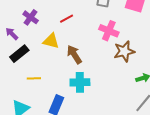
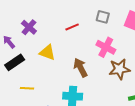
red line: (67, 19) -> (72, 27), moved
brown arrow: (74, 54) -> (80, 68), moved

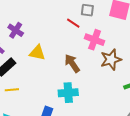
red line: (72, 27) -> (73, 23), moved, turned 64
yellow line: (27, 88) -> (12, 90), moved

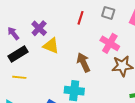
red line: (73, 23) -> (80, 18), moved, turned 64
purple cross: (16, 30) -> (39, 28), moved

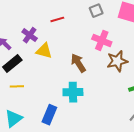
gray square: (108, 13) -> (96, 11), turned -32
red line: (80, 18) -> (57, 19), moved, turned 64

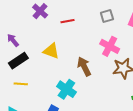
purple cross: (30, 35) -> (40, 11), moved
cyan cross: (73, 92) -> (66, 89), moved, turned 30

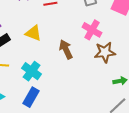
cyan cross: (66, 89) -> (32, 71), moved

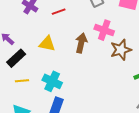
brown arrow: (66, 49) -> (81, 43), moved, turned 48

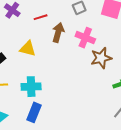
brown arrow: (81, 43) -> (58, 33), moved
cyan cross: (52, 81) -> (31, 87), turned -30

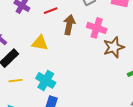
cyan cross: (31, 87) -> (46, 80), turned 36

